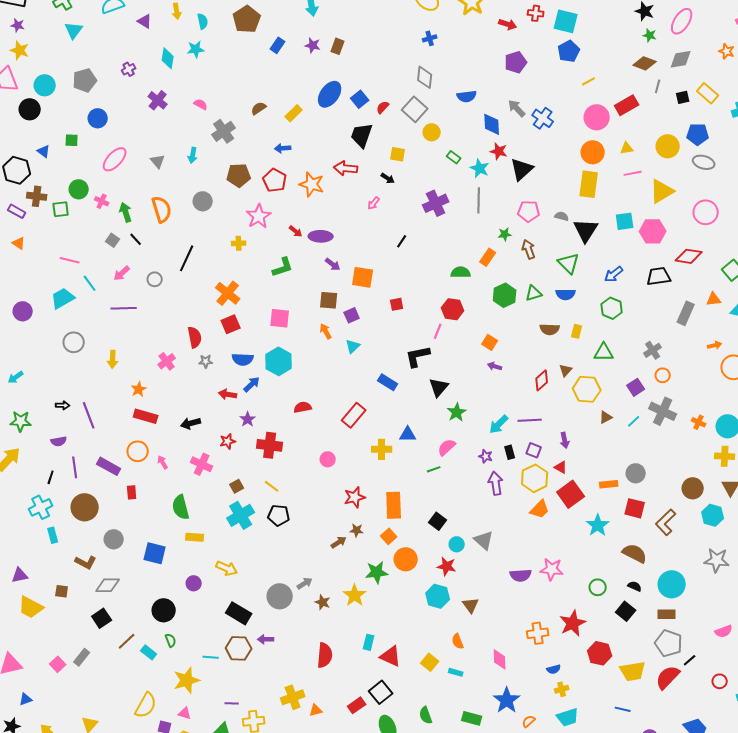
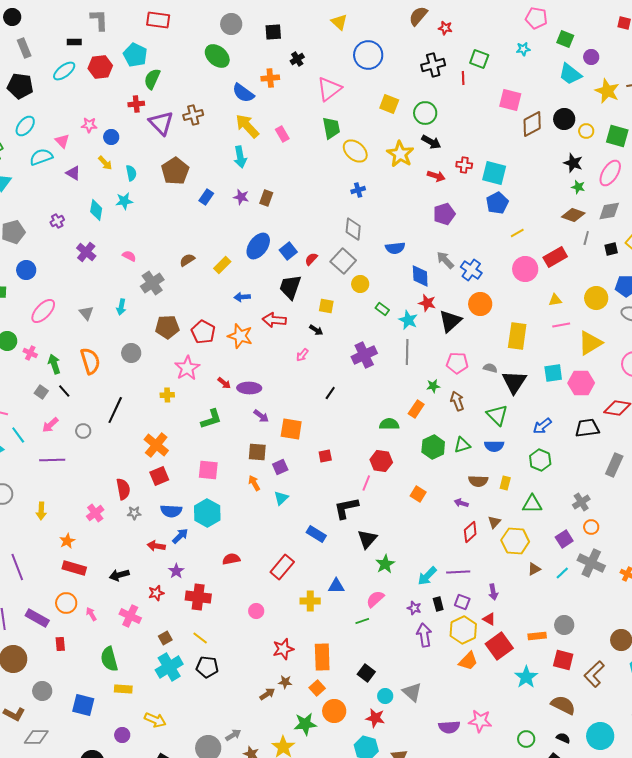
yellow arrow: (177, 11) -> (105, 163), turned -35
blue arrow: (283, 148) -> (242, 297), moved
orange circle: (593, 152) -> (480, 304), moved
purple arrow: (495, 366) -> (461, 503), moved

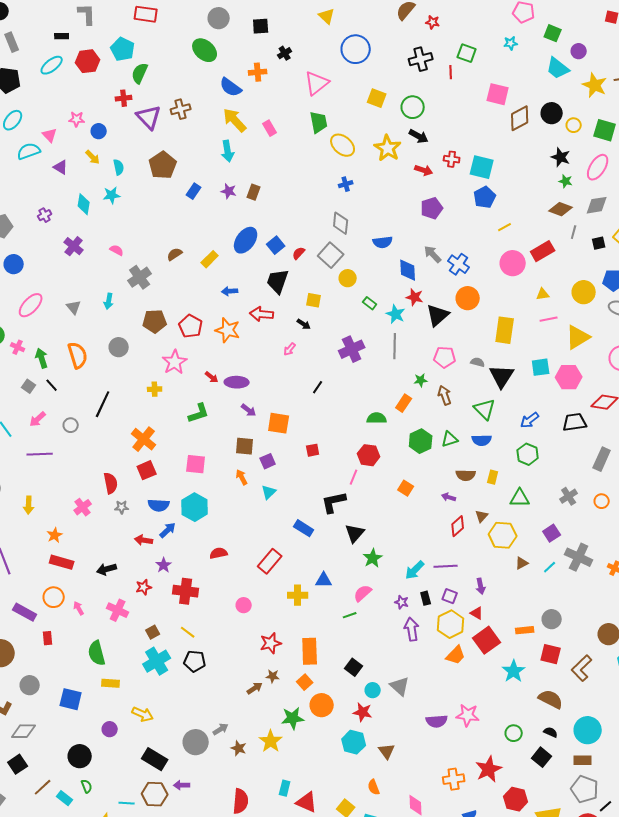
orange circle: (591, 527) -> (602, 501), moved

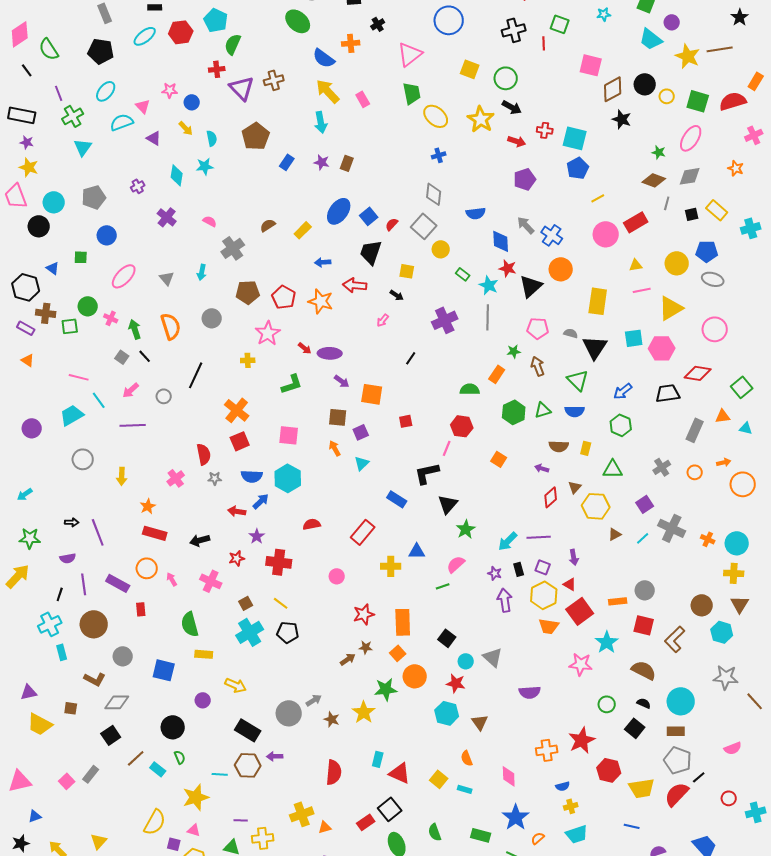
black star: (561, 157) -> (622, 119), moved
orange trapezoid: (456, 655) -> (549, 626), turned 55
pink star: (468, 715) -> (581, 664), moved

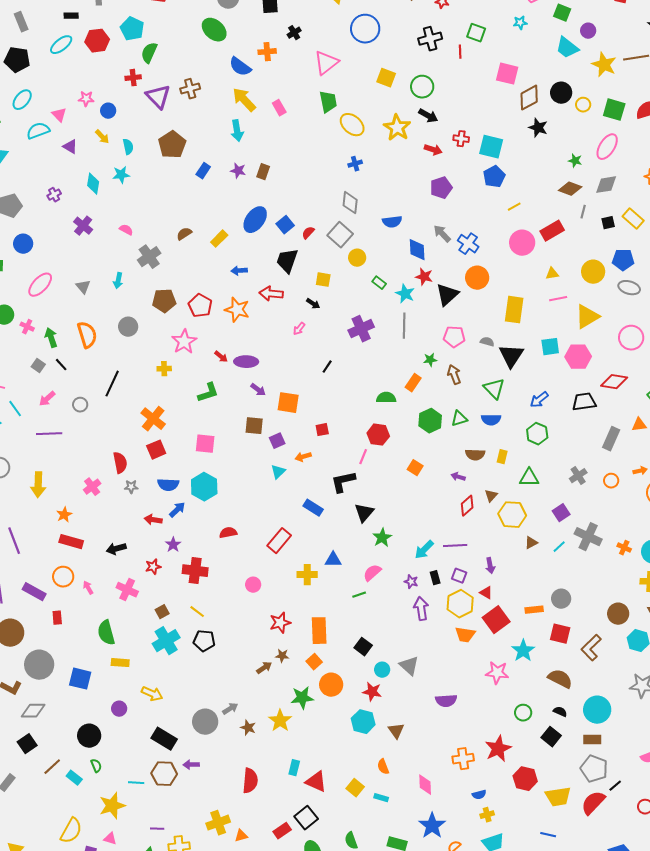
orange arrow: (335, 448) -> (303, 457), moved, turned -77
yellow arrow: (122, 476) -> (38, 485), size x1.4
gray circle: (123, 656) -> (39, 665), size x1.5

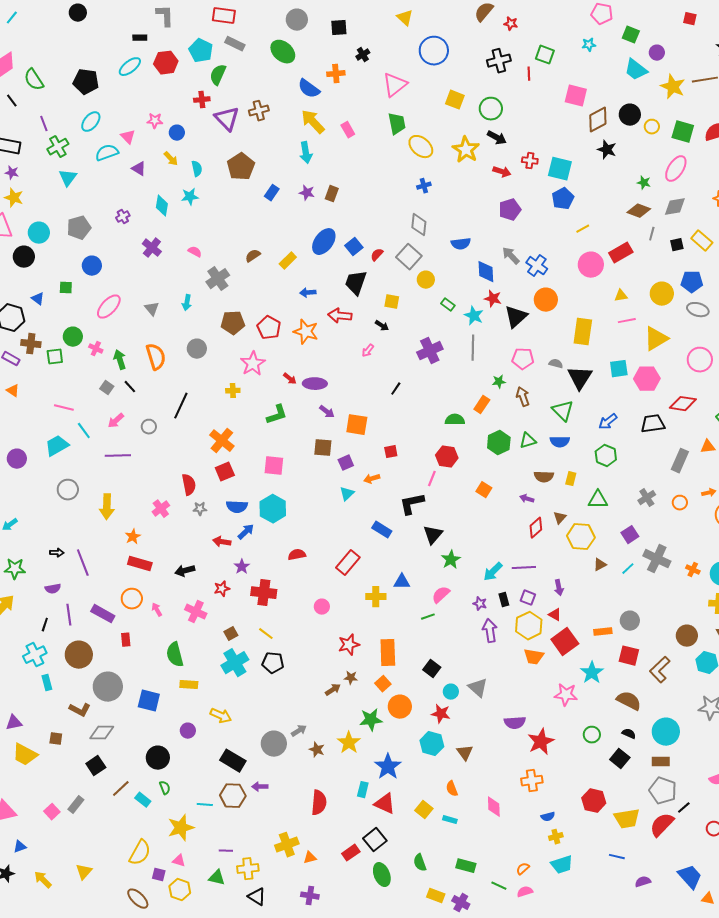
gray rectangle: (21, 22) -> (235, 44), moved, turned -42
red star: (498, 749) -> (541, 742), moved
blue star: (432, 826) -> (388, 767), moved

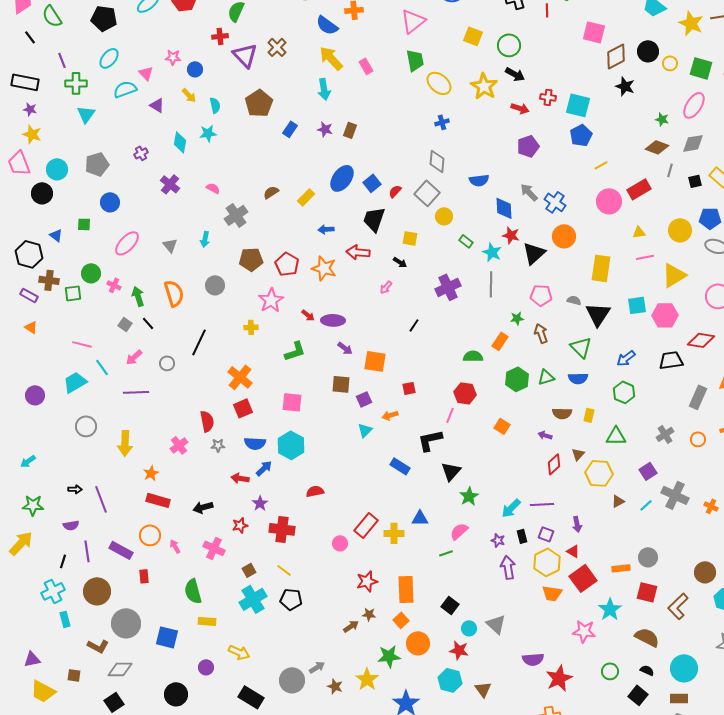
brown cross: (259, 111) -> (277, 47), turned -30
green cross: (58, 147) -> (76, 83), turned 30
red rectangle: (348, 563) -> (366, 525), moved

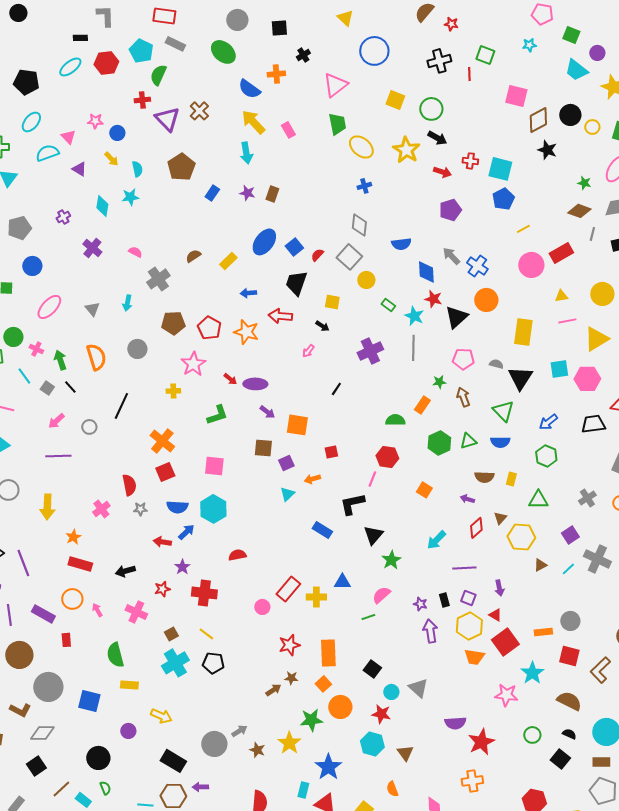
cyan line: (102, 367) -> (24, 376), moved
cyan arrow: (511, 508) -> (436, 540), moved

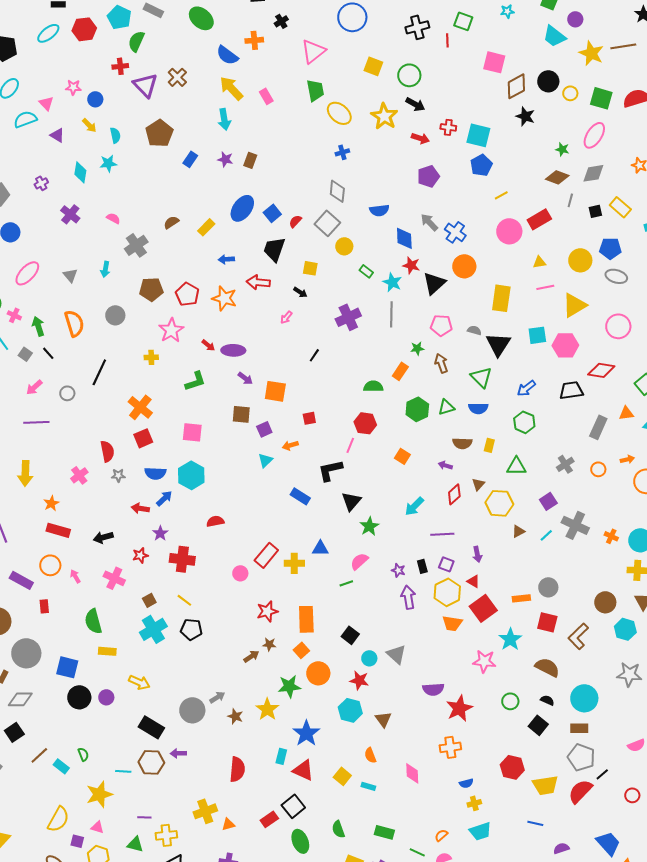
black circle: (98, 758) -> (79, 697), moved

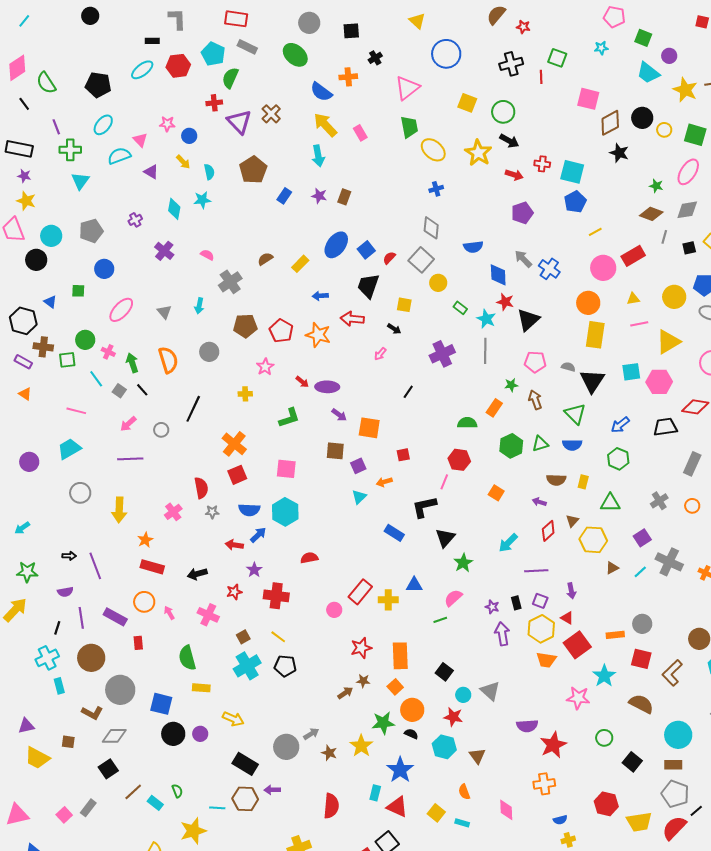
orange circle: (464, 266) -> (588, 303), moved
pink star: (171, 330) -> (265, 367), size x0.7
black semicircle: (547, 700) -> (411, 734), moved

